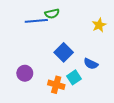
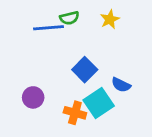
yellow star: (99, 25) -> (110, 19), moved
cyan square: (74, 77) -> (99, 103), size x1.5

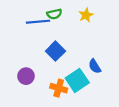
blue square: (85, 70) -> (55, 51), moved
blue semicircle: (121, 85) -> (95, 66), turned 32

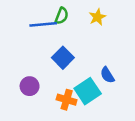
green semicircle: (54, 14) -> (62, 16), turned -56

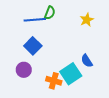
yellow star: (97, 17) -> (87, 20), moved
blue square: (63, 58) -> (33, 46), moved

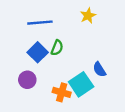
green semicircle: (50, 13) -> (57, 48), moved
yellow star: (87, 20) -> (88, 16), moved

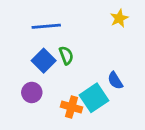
yellow star: (88, 16) -> (119, 18), moved
green semicircle: (57, 48) -> (66, 55), turned -42

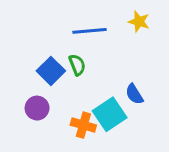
yellow star: (119, 18) -> (139, 22), turned -30
blue line: (46, 26) -> (90, 31), moved

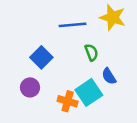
yellow star: (139, 22) -> (113, 17), size x1.5
green semicircle: (77, 65) -> (91, 52), moved

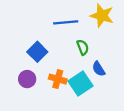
orange cross: (68, 101) -> (58, 79), moved

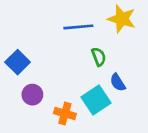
blue square: (37, 52) -> (18, 62), moved
orange cross: (58, 79) -> (65, 114), moved

